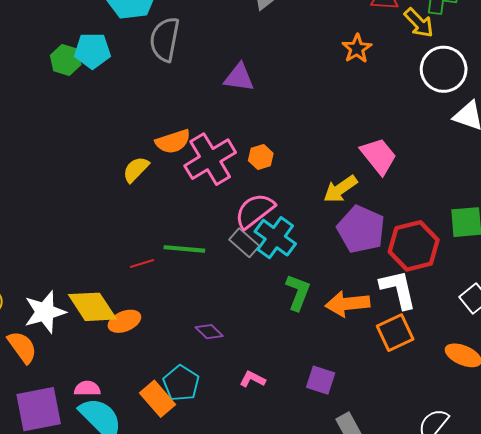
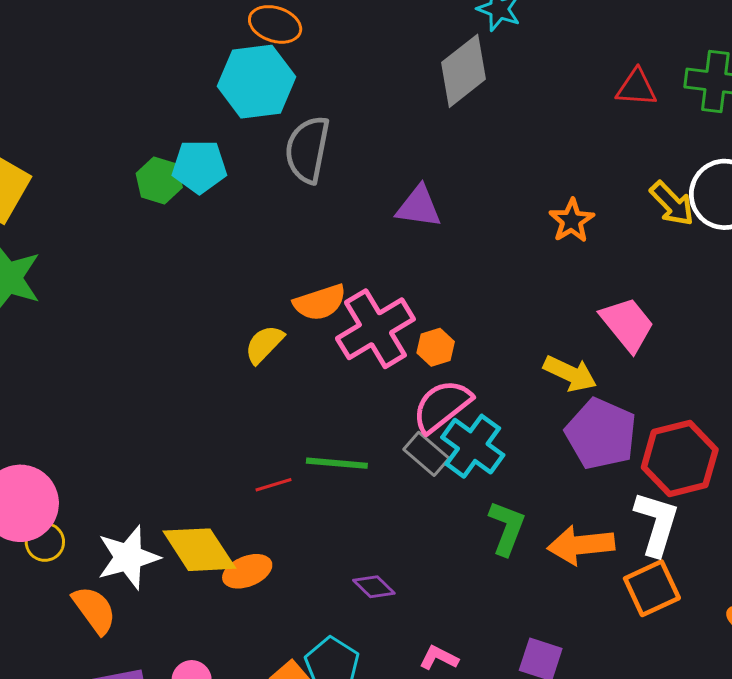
yellow arrow: (419, 23) -> (672, 204), moved
orange star: (357, 49) -> (572, 221), moved
orange hexagon: (261, 157) -> (436, 347), moved
yellow arrow: (340, 189) -> (570, 374), turned -120
white L-shape: (398, 289) -> (657, 523), turned 30

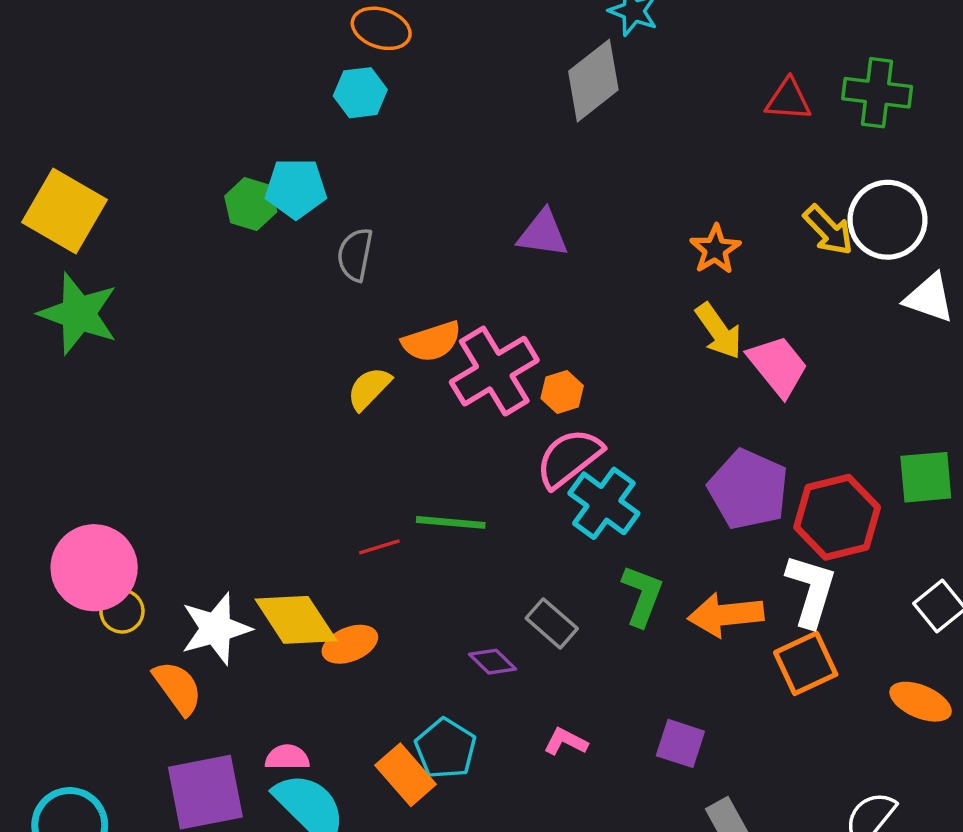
cyan hexagon: (256, 82) -> (360, 93), size x0.6
gray semicircle: (307, 150) -> (355, 255), moved, size x0.7
yellow arrow: (570, 374) -> (719, 331), moved, turned 30
gray rectangle: (426, 454) -> (552, 623), moved

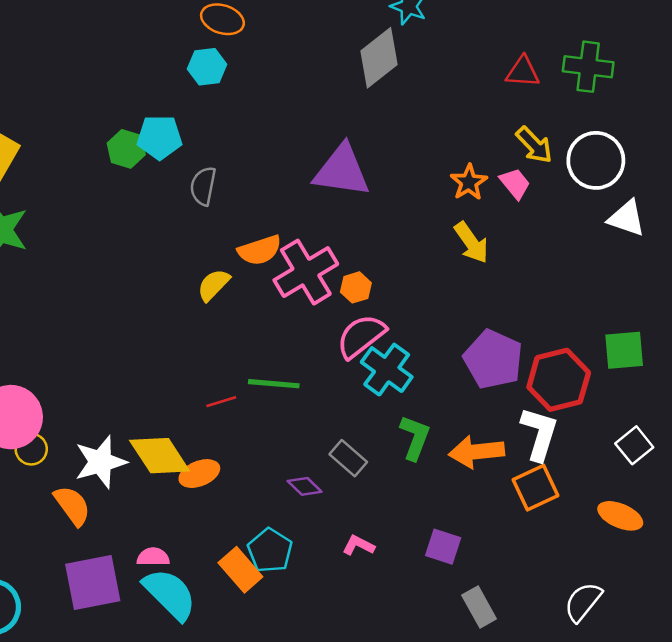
yellow arrow: (828, 230) -> (534, 145), moved
purple triangle: (543, 234) -> (342, 171), size x1.5
pink trapezoid: (778, 366) -> (515, 184), moved, size x0.7

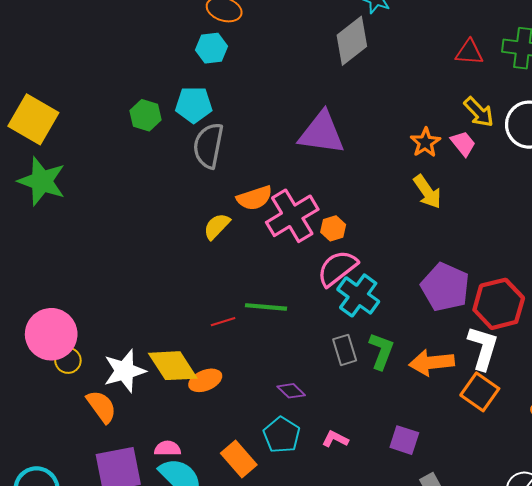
cyan pentagon: (160, 137) -> (194, 105), moved
gray semicircle: (203, 186) -> (208, 146), size x1.4
gray rectangle: (348, 458) -> (345, 350), moved, turned 32
orange square: (536, 488) -> (480, 392), turned -30
cyan pentagon: (270, 551) -> (282, 435), moved

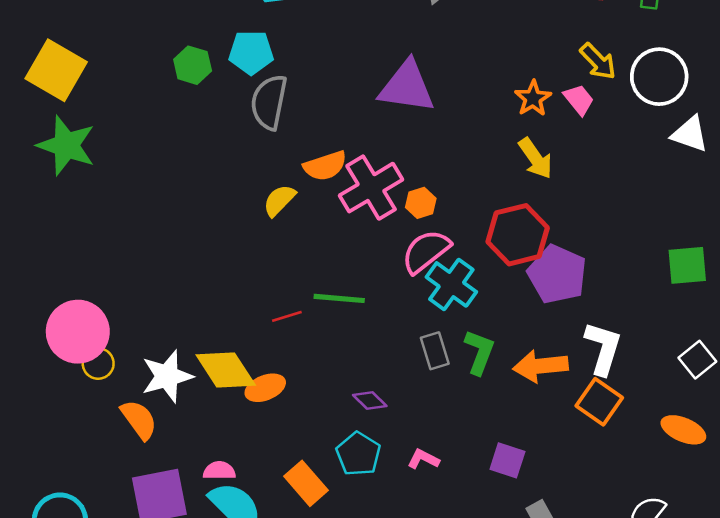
red hexagon: (499, 304) -> (518, 235), moved

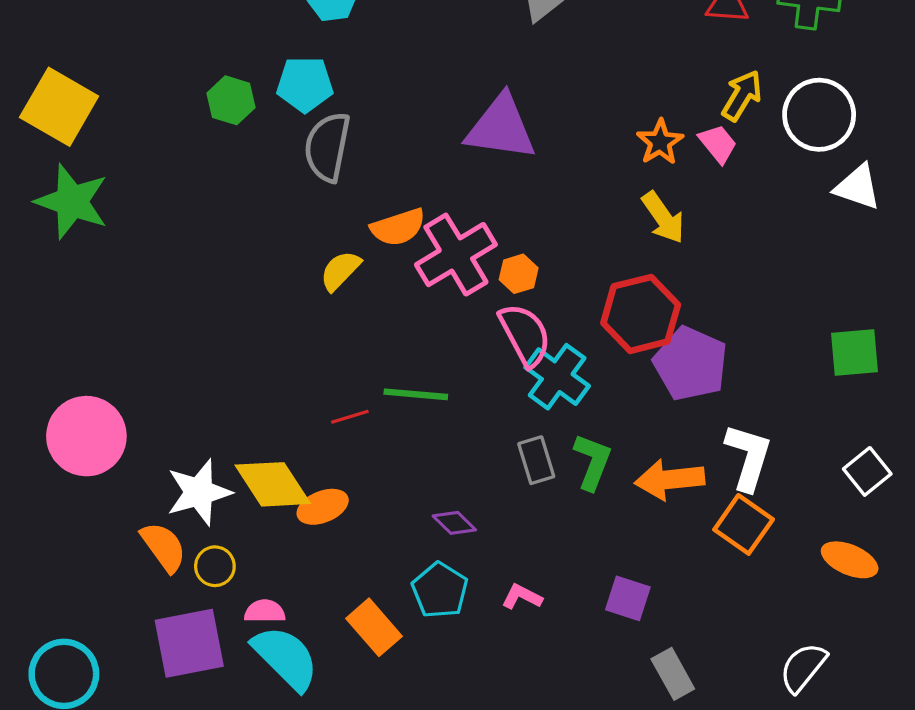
yellow arrow: (598, 61) -> (742, 95), turned -105
pink semicircle: (426, 251) -> (525, 335), turned 100
yellow circle: (98, 364) -> (215, 566), moved

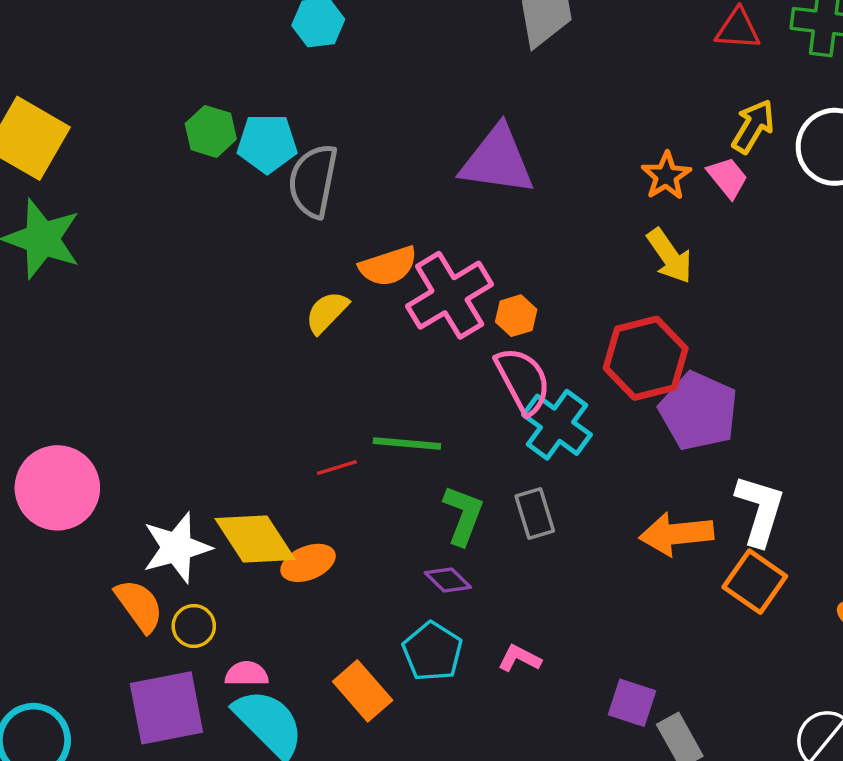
cyan pentagon: (305, 84) -> (267, 143), moved
green L-shape: (593, 462) -> (463, 515), moved
purple square: (628, 598) -> (632, 703), moved

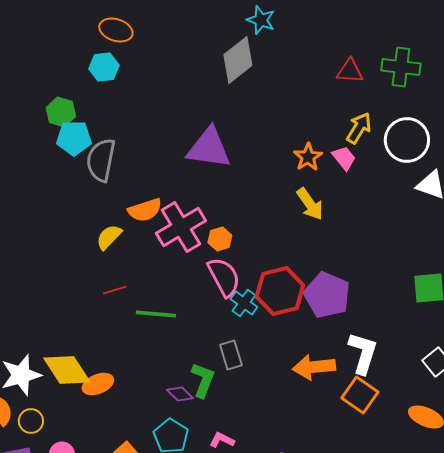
green hexagon: (211, 131) -> (61, 112), moved
red hexagon: (646, 358) -> (280, 291), moved
cyan cross: (557, 425) -> (244, 303), size x0.7
red line: (337, 467) -> (115, 290), moved
green L-shape: (463, 515) -> (203, 380), moved

